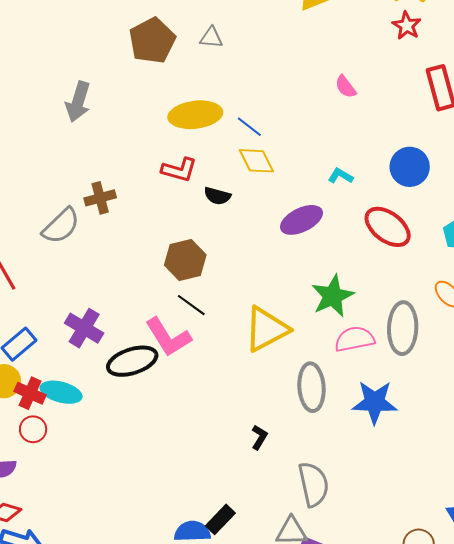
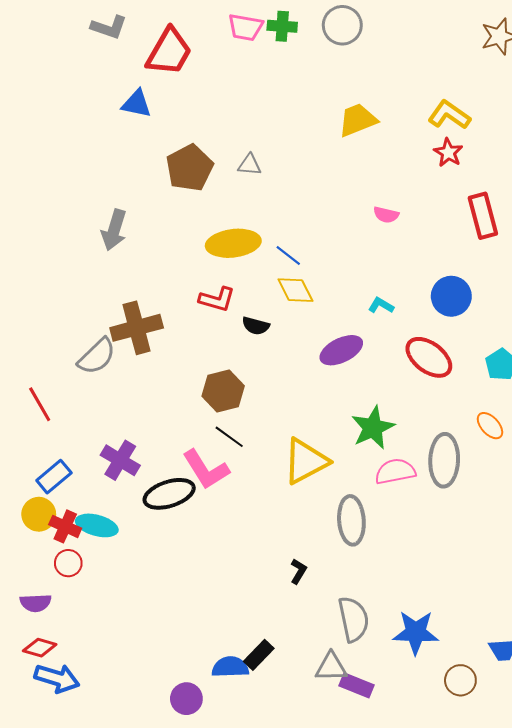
pink semicircle: (346, 87) -> (386, 215), turned -40
brown cross: (100, 198) -> (137, 328), size x1.6
blue star: (375, 402) -> (416, 632), moved

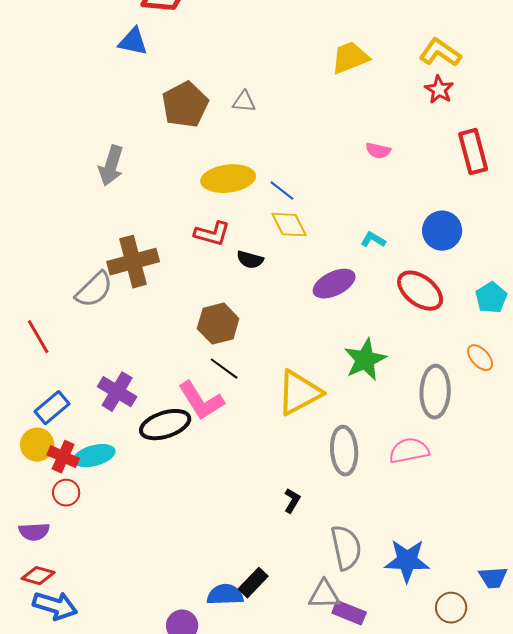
pink semicircle: (395, 471) -> (409, 451), moved
cyan ellipse: (97, 525) -> (94, 456), turned -30

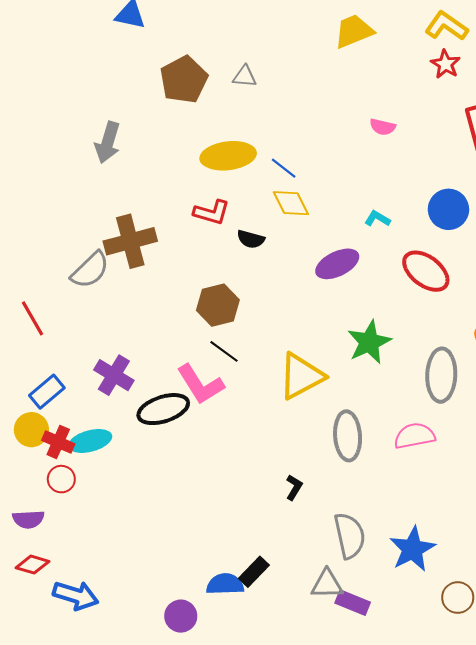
blue star: (407, 561) -> (412, 549), turned -30
blue arrow: (55, 606) -> (76, 595), moved

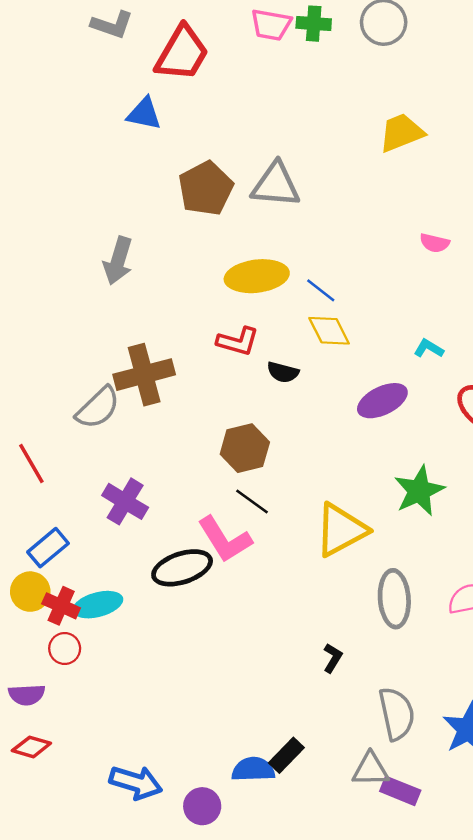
gray triangle: (245, 76) -> (276, 185), size x1.8
purple cross: (114, 375) -> (125, 501), moved
blue arrow: (76, 595) -> (136, 782), moved

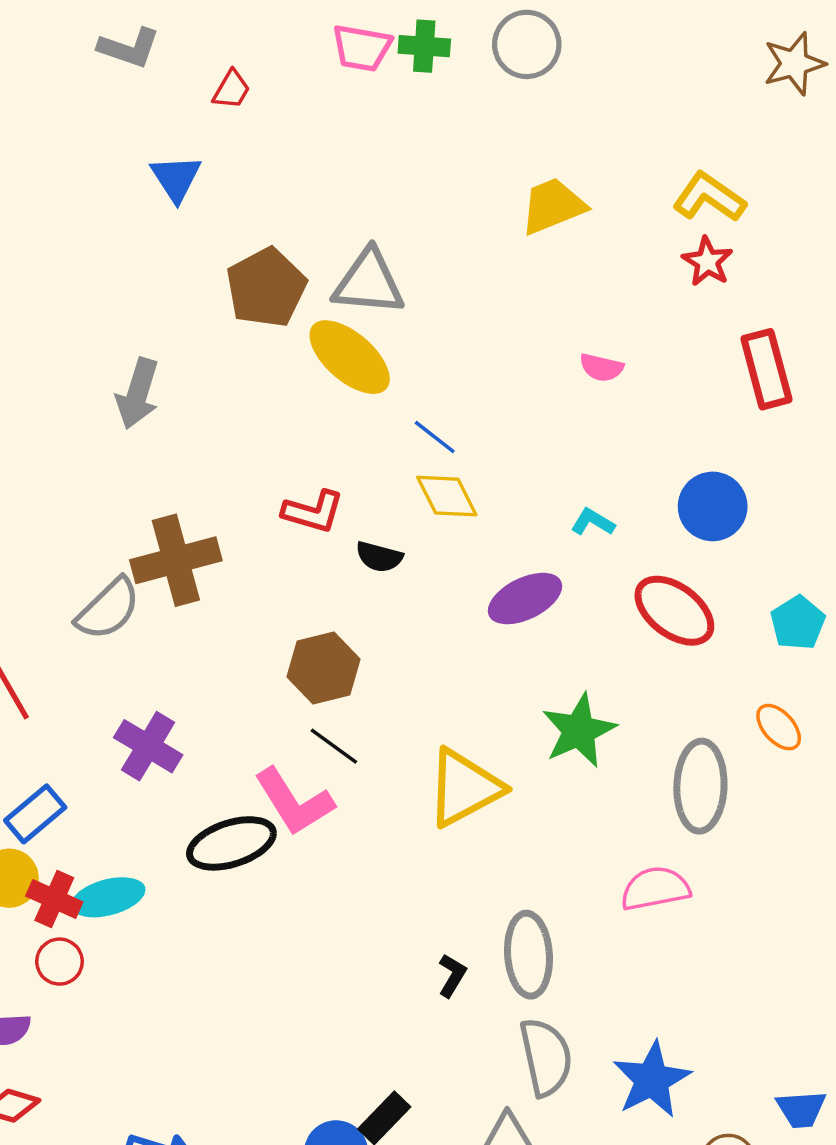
red trapezoid: (182, 53) -> (231, 90), size x0.5
blue triangle: (144, 114) -> (176, 178), turned 45
yellow ellipse: (257, 276) -> (350, 357), moved, turned 48
gray ellipse: (394, 599) -> (528, 955), moved

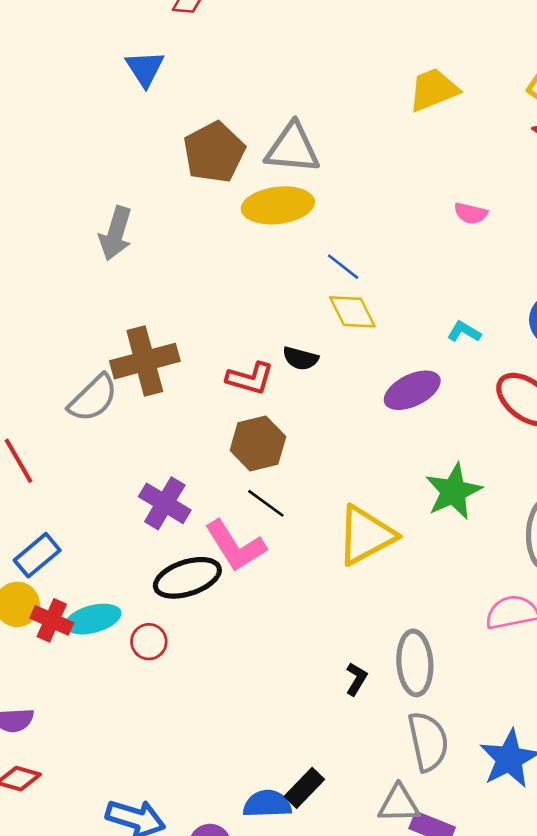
yellow ellipse: (350, 357) -> (278, 205), turned -48
red L-shape: (313, 512) -> (250, 378), moved
purple cross: (148, 746) -> (165, 503), moved
red circle: (60, 962) -> (149, 642), moved

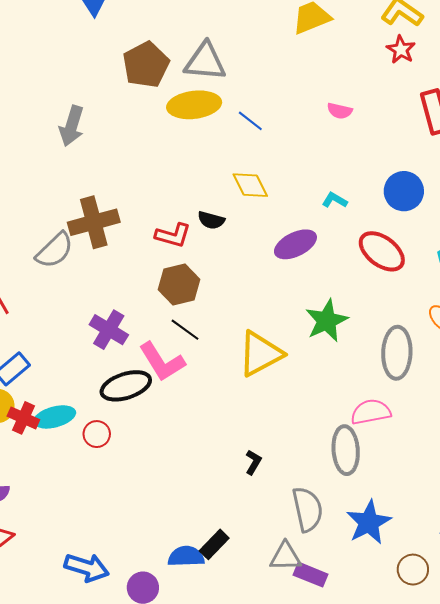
blue line: (343, 267) -> (250, 121), moved
gray ellipse: (415, 663) -> (346, 450), moved

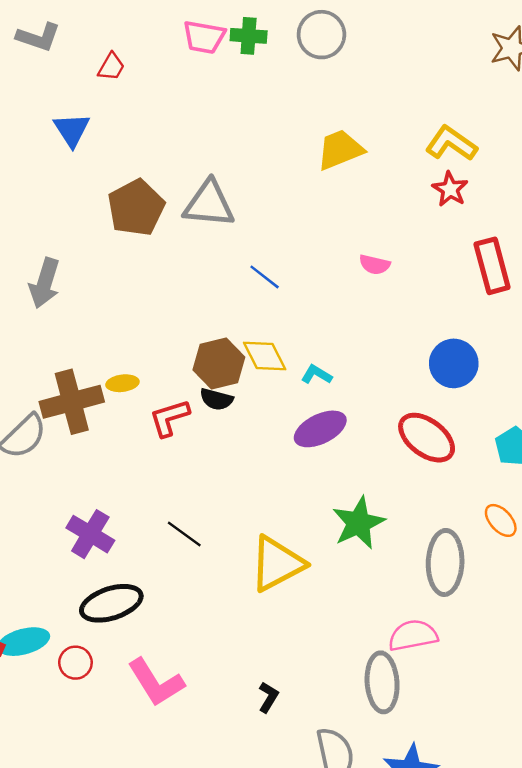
yellow ellipse: (194, 105) -> (122, 383), moved, size x0.5
cyan L-shape: (335, 200) -> (317, 375), moved
red L-shape: (173, 235) -> (169, 418), turned 147
brown hexagon: (179, 284) -> (219, 363), moved
pink L-shape: (162, 362) -> (156, 682), moved

